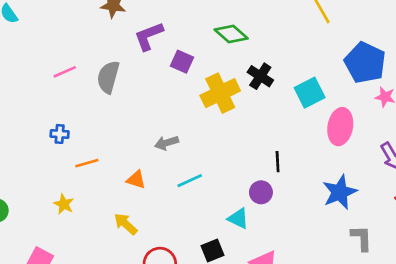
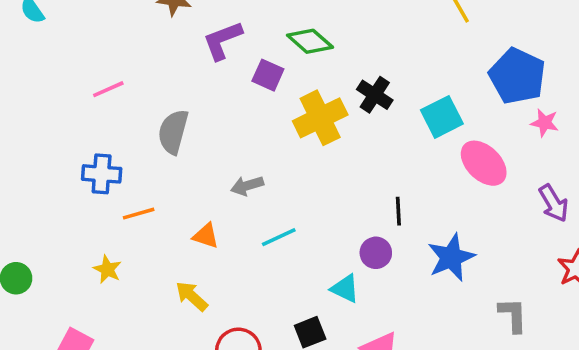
green diamond: (231, 34) -> (310, 41), moved
gray semicircle: (108, 77) -> (173, 132), moved
pink ellipse: (340, 127) -> (484, 163), turned -56
blue cross: (60, 134) -> (102, 174), size x1.5
blue star: (340, 192) -> (451, 257), moved

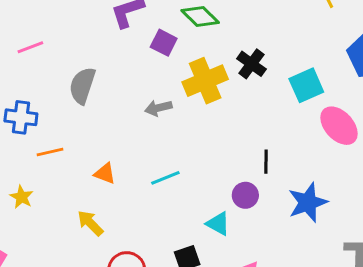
gray arrow: (247, 186) -> (158, 108), moved

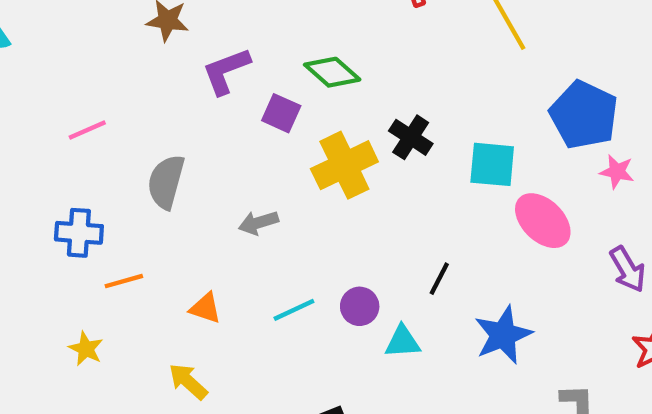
cyan square: (306, 85) -> (492, 164), turned 32
gray arrow: (158, 108) -> (258, 223), moved
black line: (266, 162) -> (439, 279), turned 30
purple circle: (245, 195) -> (360, 306), moved
cyan triangle: (218, 224) -> (403, 342), moved, turned -30

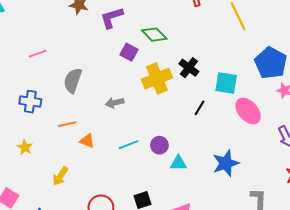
purple L-shape: (226, 71) -> (112, 18), moved
black line: (439, 279) -> (199, 108), moved
orange line: (124, 281) -> (67, 124), moved
yellow star: (86, 349) -> (25, 147), moved
yellow arrow: (188, 381) -> (60, 176), moved, turned -102

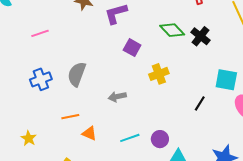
green diamond: (154, 35) -> (172, 30), moved
pink line: (38, 54) -> (40, 33), moved
black cross: (189, 68) -> (201, 36), moved
yellow cross: (157, 79) -> (159, 74), size x0.7
blue cross: (30, 102) -> (41, 79), moved, turned -30

